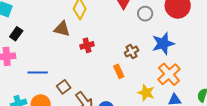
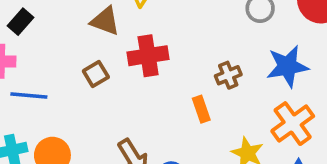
red cross: (87, 45) -> (148, 56), size x1.5
blue line: (38, 72) -> (29, 95), moved
brown square: (64, 87) -> (96, 74), moved

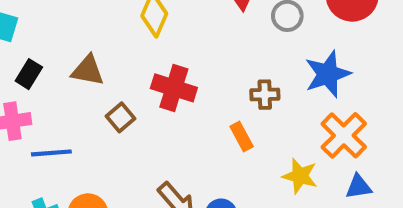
brown triangle: (105, 21) -> (88, 70), moved
red cross: (148, 56) -> (174, 88), turned 36
brown cross: (228, 75) -> (265, 95), turned 30

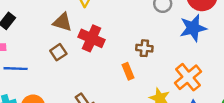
brown triangle: (88, 70) -> (63, 22), moved
blue star: (328, 74) -> (193, 28), moved

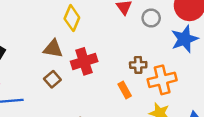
red cross: (92, 38) -> (84, 61), turned -35
orange cross: (188, 77) -> (162, 80), moved, turned 32

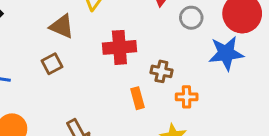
red cross: (84, 61) -> (119, 47), moved
orange cross: (162, 80) -> (187, 97), size x0.6

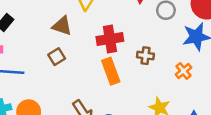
orange cross: (187, 97) -> (183, 71), moved, turned -35
orange rectangle: (137, 98) -> (111, 71), moved, size x1.5

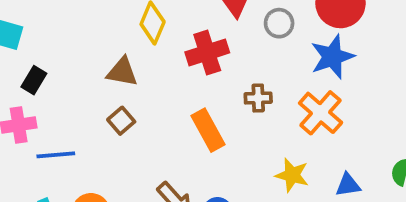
red cross: (110, 39) -> (207, 52), moved
orange cross: (183, 71) -> (321, 113), size x1.6

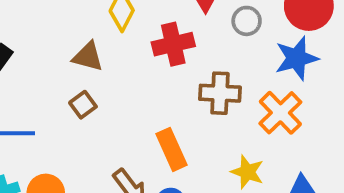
brown cross: (258, 98) -> (220, 93), size x1.5
orange rectangle: (208, 130) -> (171, 149), moved

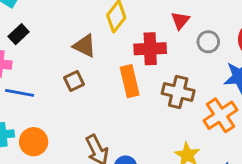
orange rectangle: (171, 149) -> (130, 81), moved

